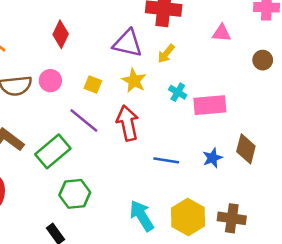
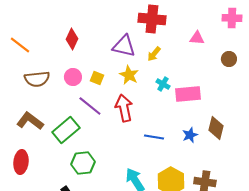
pink circle: (50, 81) -> (73, 77), moved

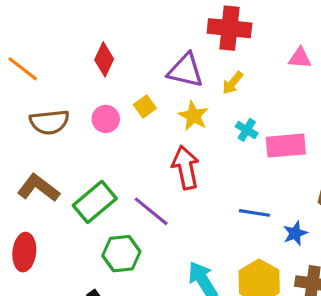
yellow square: (97, 78) -> (145, 106), moved, turned 32
purple line: (90, 106) -> (151, 211), moved
blue star: (190, 135) -> (295, 233), moved
blue line: (154, 137) -> (254, 213), moved

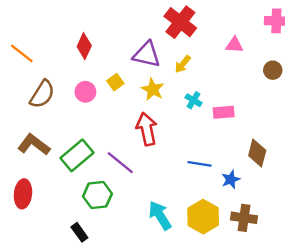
red cross: (229, 28) -> (180, 22), turned 32
brown semicircle: (49, 122) -> (42, 94), turned -52
pink rectangle: (286, 146) -> (224, 112), size x0.7

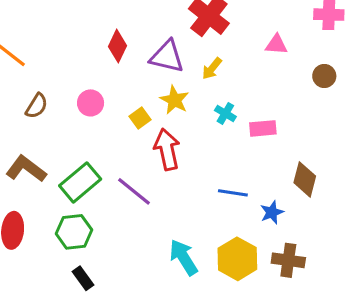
red diamond: (84, 46) -> (117, 46), moved
yellow square: (115, 82) -> (140, 118), moved
brown semicircle: (42, 94) -> (37, 106), size x0.7
green hexagon: (97, 195) -> (74, 232), moved

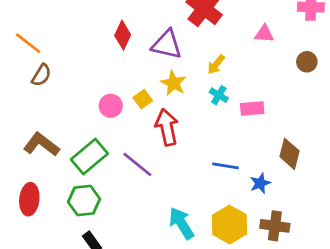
yellow arrow: (212, 69) -> (216, 64), moved
pink circle: (91, 103) -> (111, 106), moved
brown semicircle: (37, 106) -> (41, 75), moved

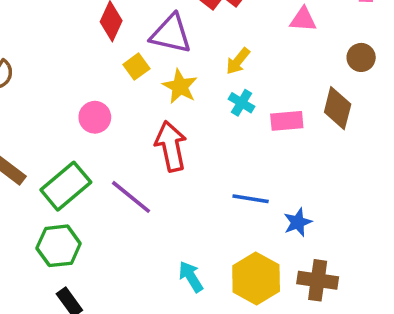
yellow square: (143, 99) -> (136, 67), moved
brown diamond: (290, 154) -> (338, 108), moved
cyan arrow: (181, 223) -> (191, 277), size x0.7

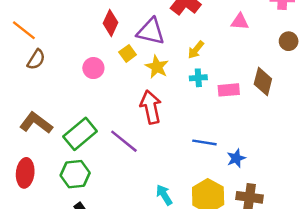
brown circle: (361, 57) -> (289, 41), moved
cyan cross: (242, 103) -> (198, 78), turned -35
pink circle: (95, 117) -> (93, 68), moved

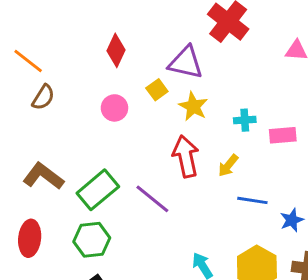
red diamond: (111, 23) -> (116, 50), moved
yellow arrow: (196, 50) -> (228, 166), moved

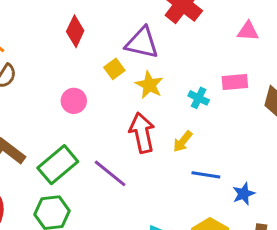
pink circle: (114, 108) -> (74, 101), moved
cyan cross: (245, 120) -> (199, 98), turned 30
pink rectangle: (283, 135) -> (235, 82), moved

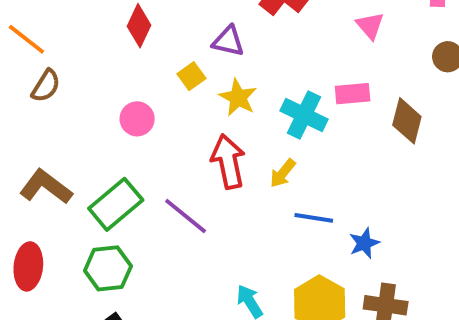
pink triangle: (248, 31) -> (370, 26), turned 45
purple triangle: (142, 43) -> (228, 41), size x0.7
cyan cross: (199, 98) -> (304, 115), size x1.6

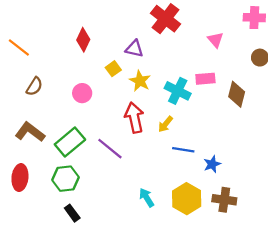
brown semicircle: (46, 86) -> (34, 86), moved

